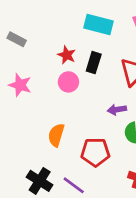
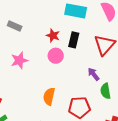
pink star: (20, 85) -> (19, 60), turned -30
purple arrow: (117, 110) -> (94, 74), turned 64

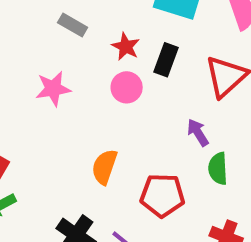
gray rectangle: (15, 26) -> (73, 25), moved

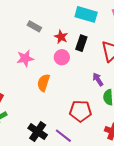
orange semicircle: (104, 167) -> (43, 83), moved

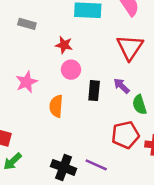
gray rectangle: (34, 26) -> (27, 24), moved
black rectangle: (81, 43) -> (94, 91), moved
red pentagon: (81, 111) -> (125, 135), moved

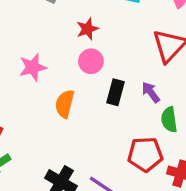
red star: (64, 45) -> (87, 29), turned 30

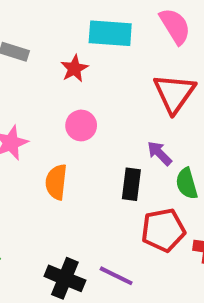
red star: (87, 29) -> (74, 69), moved
black rectangle: (115, 92) -> (131, 184), moved

